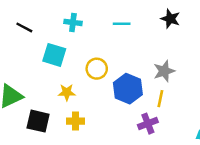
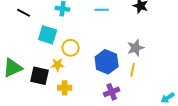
yellow circle: (97, 69) -> (71, 48), moved
black square: (38, 121) -> (40, 76), moved
purple cross: (148, 124) -> (112, 92), moved

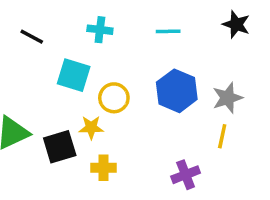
blue hexagon: (107, 62) -> (177, 91), moved
black square: (40, 76) -> (60, 147), turned -30

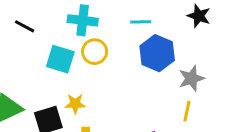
cyan cross: (100, 30) -> (83, 20), size x1.4
blue hexagon: (177, 91) -> (157, 53), moved
yellow circle: (114, 98) -> (95, 52), moved

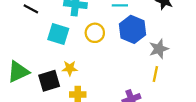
yellow circle: (95, 52) -> (95, 33), moved

